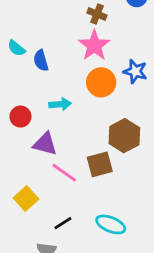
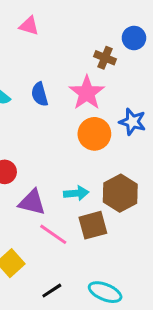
brown cross: (97, 14) -> (105, 58), moved
blue semicircle: (41, 60) -> (40, 94), moved
cyan arrow: (60, 104) -> (76, 193), moved

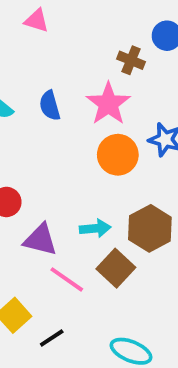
brown square: (93, 225) -> (116, 268), turned -32
black line: (52, 291) -> (52, 338), moved

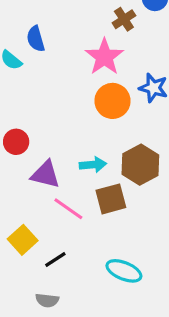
brown cross: (131, 60) -> (124, 19), turned 35
blue semicircle: (50, 106) -> (36, 39), moved
brown square: (116, 268) -> (111, 199), turned 32

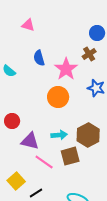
brown cross: (124, 19) -> (89, 54), moved
blue semicircle: (36, 39) -> (39, 58), moved
orange circle: (112, 101) -> (58, 97), moved

